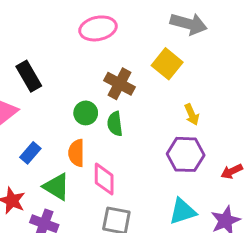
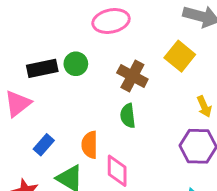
black rectangle: (29, 76) -> (42, 68), turned -72
green circle: (86, 113) -> (76, 64), moved

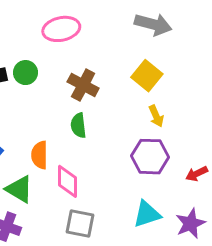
yellow square: (180, 56) -> (147, 76), moved

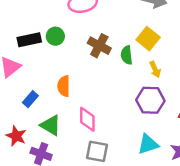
green semicircle: (78, 125) -> (127, 55), moved
orange semicircle: (40, 155) -> (64, 86), moved

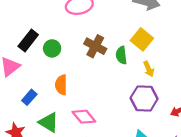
green circle: (55, 36) -> (52, 48), moved
black rectangle: (29, 40) -> (28, 40), turned -40
pink diamond: (87, 119) -> (84, 117), turned -40

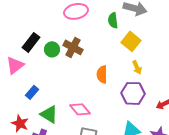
brown cross: (95, 46) -> (73, 47), moved
green semicircle: (121, 55) -> (113, 20), moved
orange semicircle: (61, 85) -> (102, 74), moved

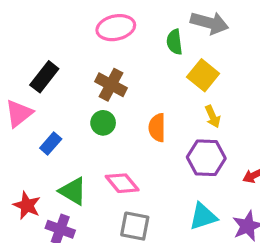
green circle: (52, 49) -> (103, 123), moved
blue rectangle: (32, 92) -> (51, 143), moved

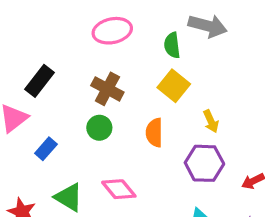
yellow square: (203, 75) -> (174, 86), moved

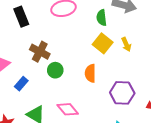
black rectangle: (40, 81) -> (21, 17), moved, turned -60
brown cross: (107, 89) -> (40, 52), moved
yellow arrow: (211, 121) -> (126, 44), moved

